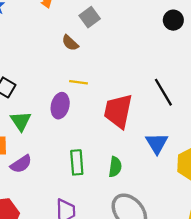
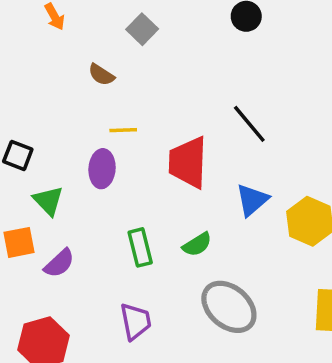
gray square: (90, 17) -> (142, 29), moved
blue triangle: (157, 143) -> (252, 200), turned 30
green semicircle: (115, 167) -> (197, 244), turned 60

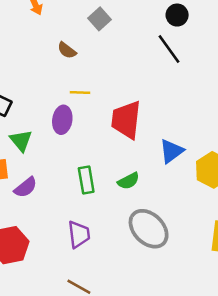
black line: (249, 124) -> (169, 49), moved

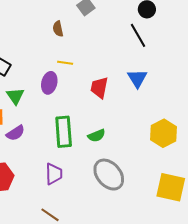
brown semicircle: (67, 50) -> (58, 29), turned 35
red trapezoid: (126, 120) -> (99, 88), size x0.7
blue triangle: (171, 151) -> (137, 78), moved, turned -30
green rectangle: (86, 180) -> (64, 132), size x1.4

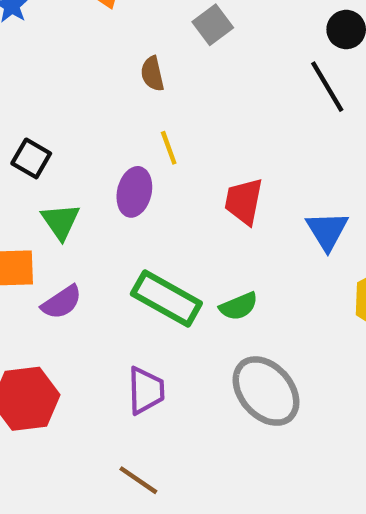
yellow line: (65, 63) -> (169, 148), turned 63
blue triangle: (137, 78) -> (327, 231), moved
green rectangle: (64, 132) -> (166, 298), turned -56

